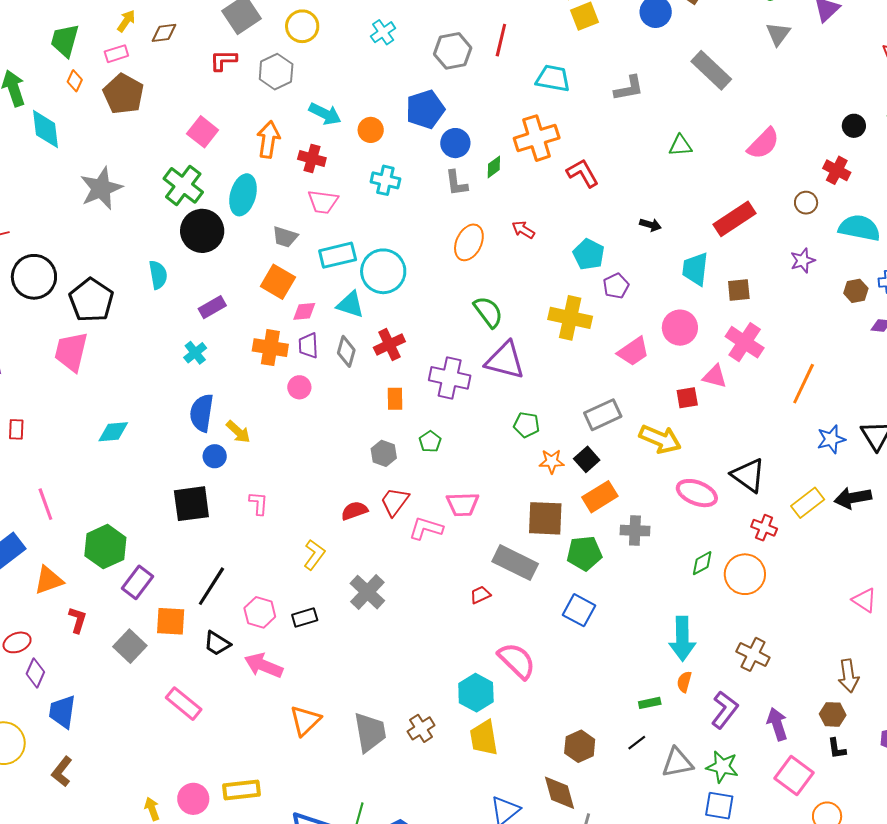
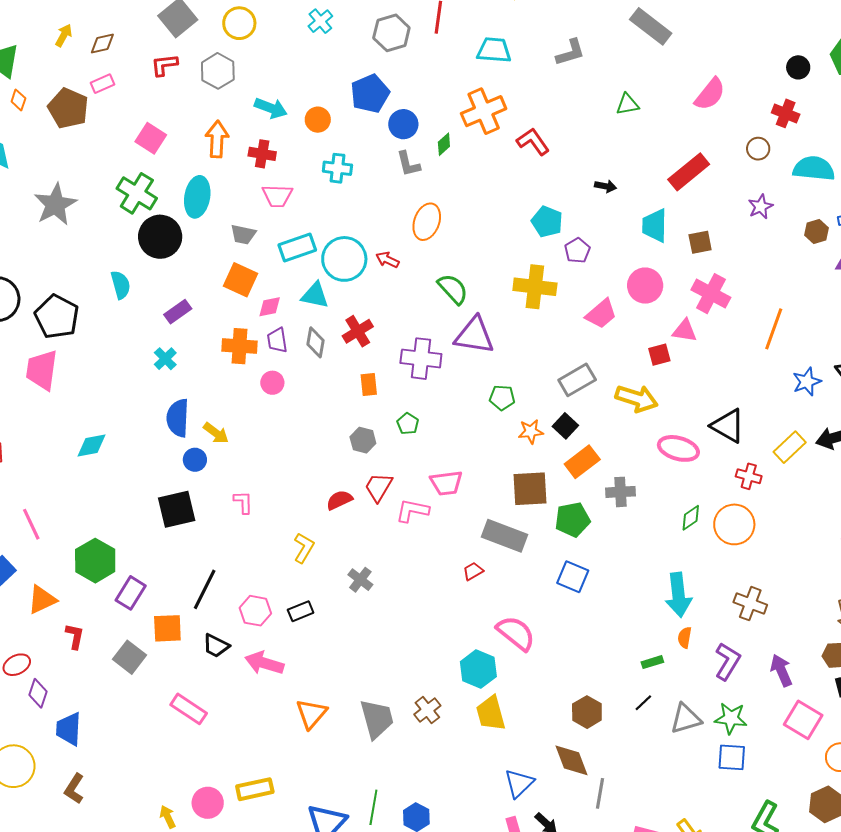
pink rectangle: (116, 54) -> (102, 84), moved
red arrow: (523, 230) -> (387, 260), moved
gray cross: (367, 592) -> (360, 580), size x0.7

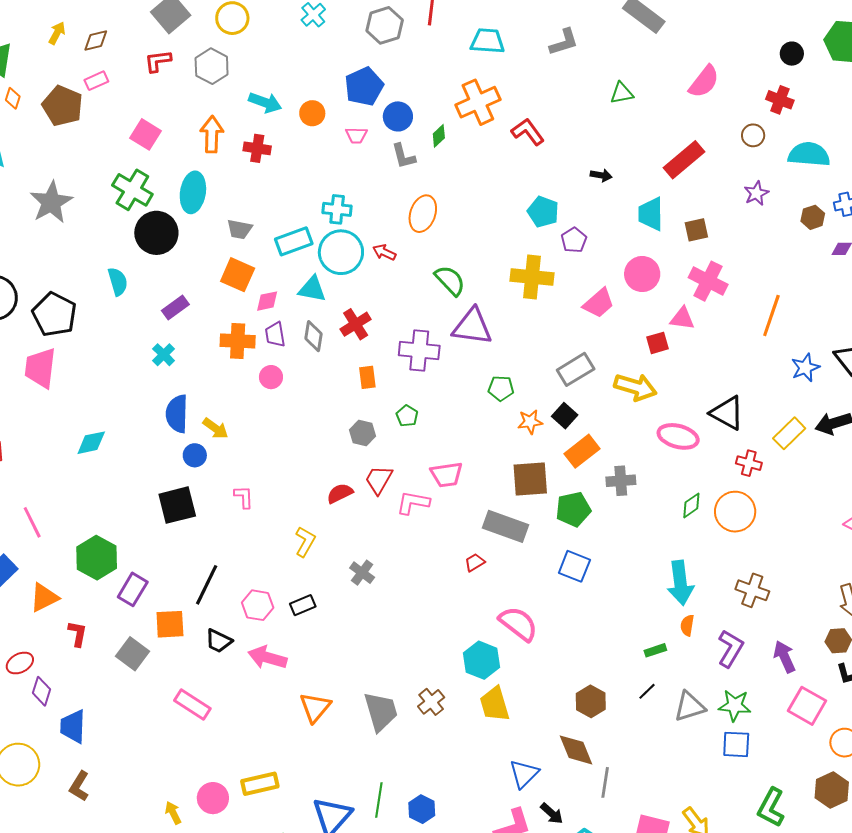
cyan cross: (337, 168) -> (337, 209), moved
pink trapezoid: (277, 196) -> (356, 135), moved, size x0.7

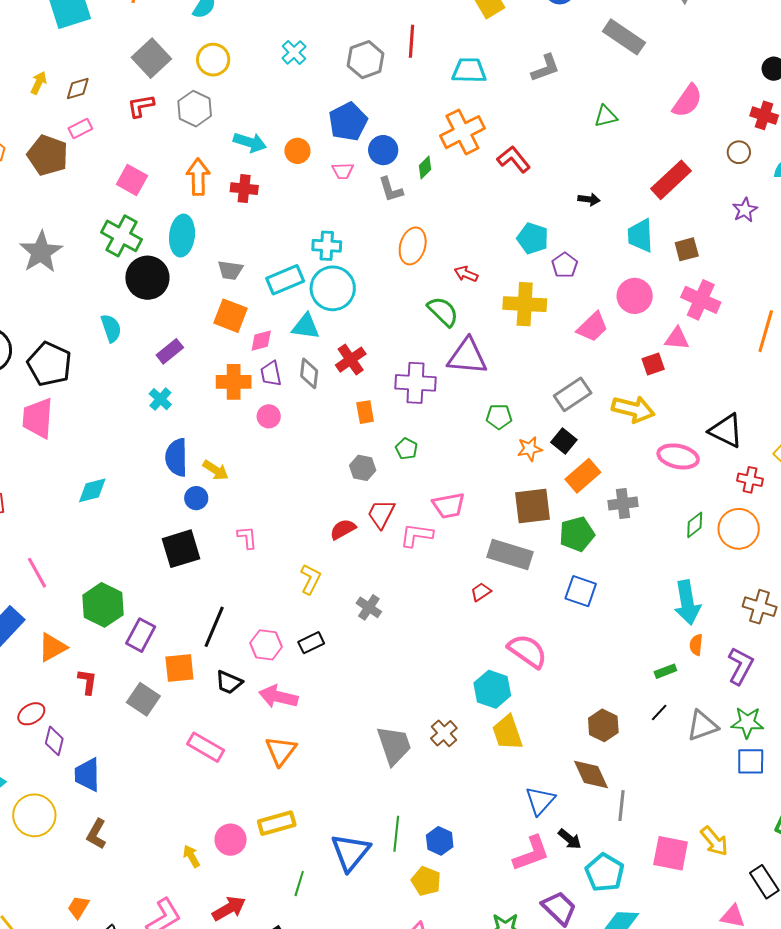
red arrow: (384, 252) -> (466, 274), moved
orange triangle: (315, 707) -> (281, 751), moved

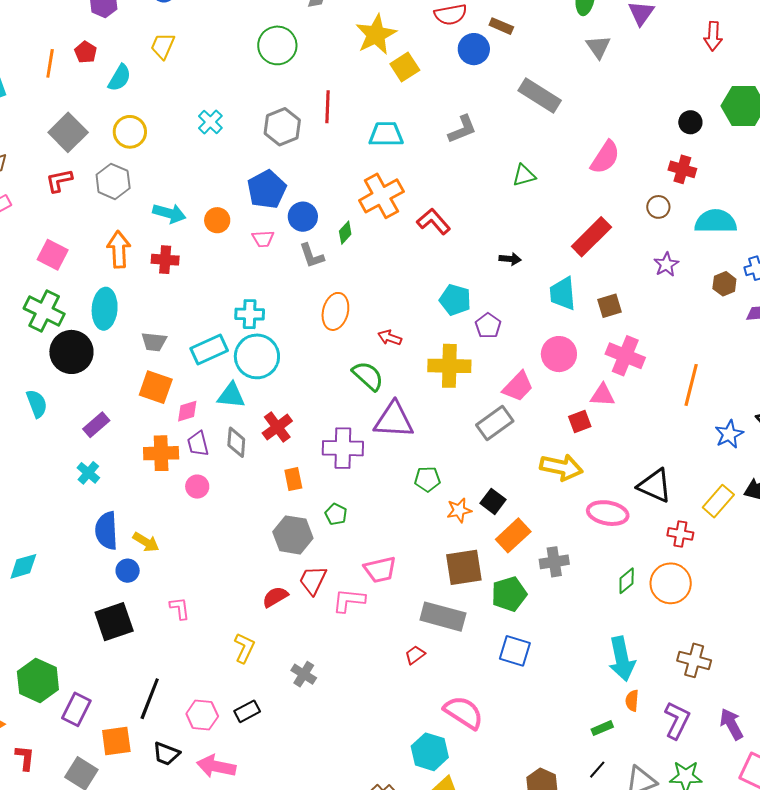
gray rectangle: (573, 394) -> (495, 423), moved
gray hexagon: (363, 468) -> (293, 535), size x1.5

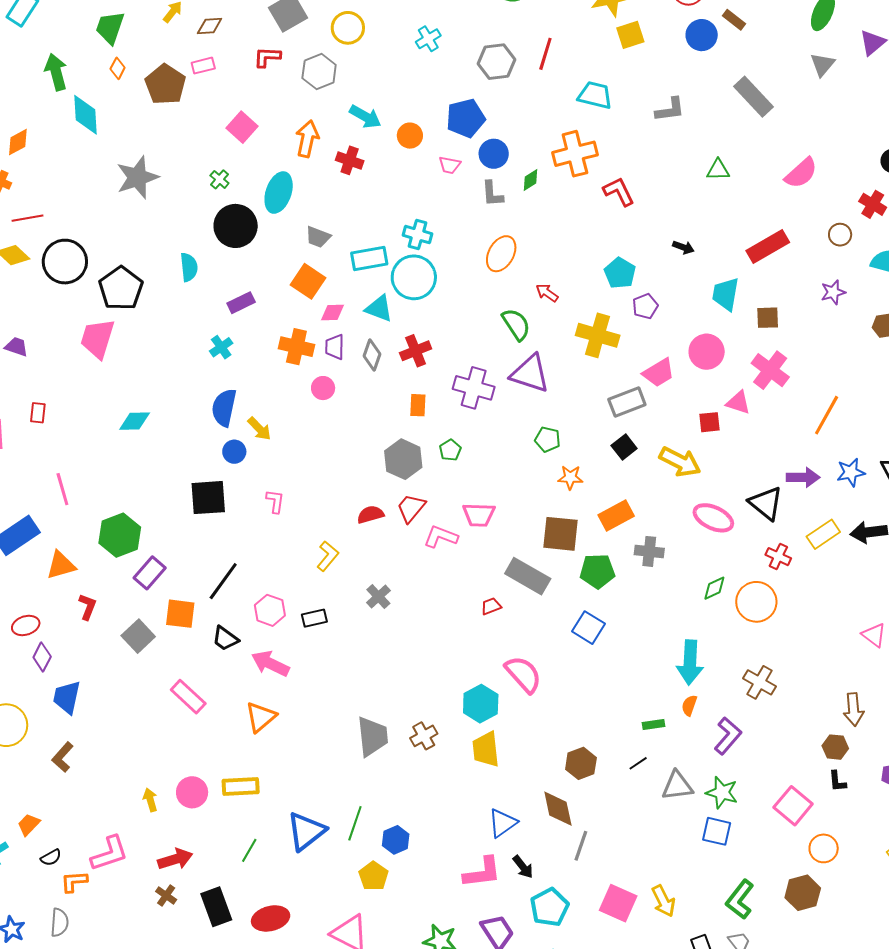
green cross: (44, 311) -> (219, 179), size x0.5
black square: (493, 501) -> (624, 447), moved
purple arrow: (731, 724) -> (803, 477), moved, turned 104

